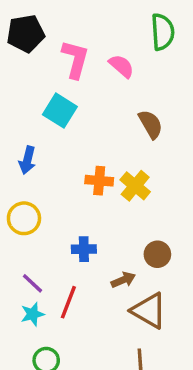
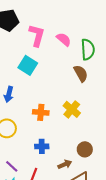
green semicircle: (163, 32) -> (88, 49), moved
orange cross: (99, 181) -> (41, 112), moved

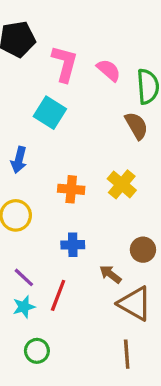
brown arrow: (65, 164) -> (110, 274), turned -120

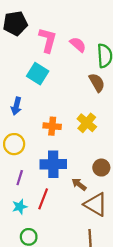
blue cross: (73, 245) -> (53, 164), size x1.6
purple line: (24, 277) -> (20, 178), moved, turned 64

